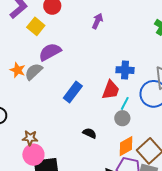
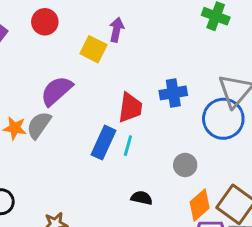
yellow square: (36, 26) -> (93, 49), moved
red trapezoid: (111, 90) -> (130, 108), moved
cyan line: (125, 103) -> (128, 146), moved

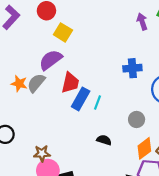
purple arrow: (117, 30) -> (142, 22), moved, turned -35
yellow square: (93, 49) -> (63, 32), moved
red trapezoid: (130, 108) -> (70, 83), moved

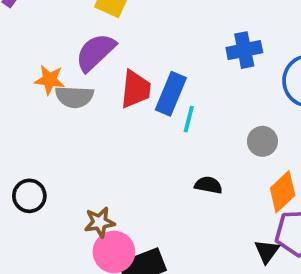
gray semicircle: (36, 83) -> (74, 97), turned -120
orange star: (19, 84) -> (50, 80), moved
blue rectangle: (81, 99) -> (171, 94), moved

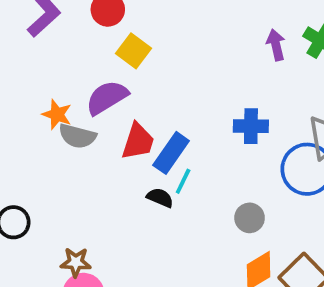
black semicircle: (208, 185) -> (160, 198), moved

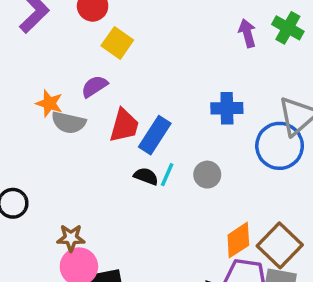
purple semicircle: (107, 97) -> (94, 86), size x0.7
cyan line: (183, 181) -> (167, 175), moved
gray circle: (250, 218) -> (207, 175), moved

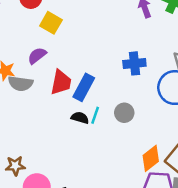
brown star: (71, 238) -> (15, 166), moved

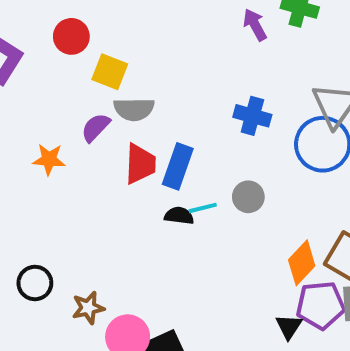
blue cross: (134, 63) -> (252, 116), turned 30
gray semicircle: (21, 83) -> (134, 109), moved
cyan line: (95, 115) -> (203, 208), turned 66

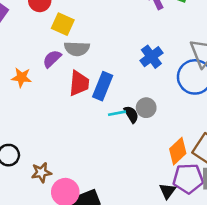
blue cross: (252, 116) -> (151, 57), turned 35
black semicircle: (179, 216) -> (131, 114), moved, turned 48

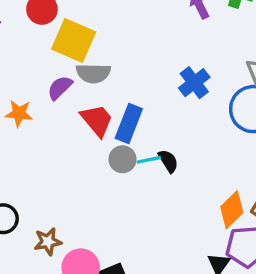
yellow square: (63, 24) -> (74, 40), size x1.4
red trapezoid: (79, 83) -> (97, 120), turned -44
gray circle: (146, 108) -> (122, 159), moved

